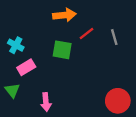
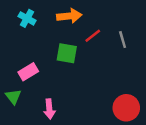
cyan cross: (16, 45) -> (27, 18), moved

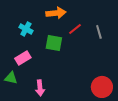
cyan cross: (27, 18) -> (26, 29), moved
green triangle: (13, 97) -> (11, 78), turned -40

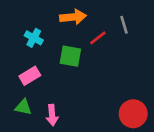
gray line: (99, 32) -> (124, 25), moved
green triangle: (11, 78) -> (23, 107), moved

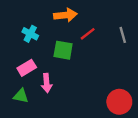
gray line: (124, 25) -> (123, 35), moved
pink arrow: (52, 115) -> (47, 83), moved

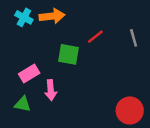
orange arrow: (65, 15) -> (52, 16), moved
cyan cross: (30, 34) -> (24, 17), moved

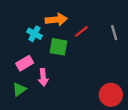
orange arrow: (52, 16) -> (56, 20), moved
cyan cross: (24, 17) -> (34, 34), moved
green triangle: (23, 104) -> (19, 89), turned -48

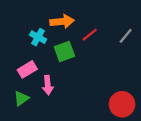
gray line: (114, 33) -> (126, 36), turned 56
green square: (58, 47) -> (64, 51), turned -30

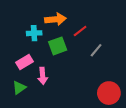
gray line: (126, 36) -> (96, 50), moved
cyan cross: (38, 37) -> (34, 33), turned -32

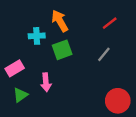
orange arrow: (55, 19) -> (60, 21), turned -114
red line: (80, 31) -> (110, 23), moved
pink rectangle: (24, 62) -> (15, 68), moved

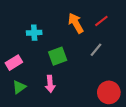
orange arrow: (60, 21) -> (76, 23), moved
green square: (62, 50) -> (58, 56), moved
pink arrow: (46, 82) -> (50, 84), moved

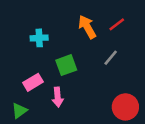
pink rectangle: (14, 63) -> (33, 82), moved
green triangle: (19, 87) -> (19, 111), moved

